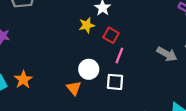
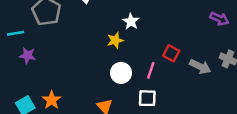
red square: (111, 35) -> (171, 53), moved
white circle: (89, 69) -> (121, 73), moved

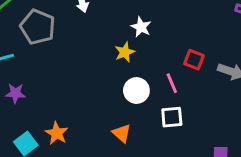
purple star: (28, 55) -> (15, 93), moved
pink line: (151, 70) -> (172, 83), turned -35

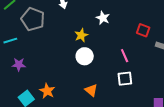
yellow star: (125, 52) -> (81, 35), moved
red square: (194, 60) -> (143, 30), moved
white circle: (136, 90) -> (85, 56), moved

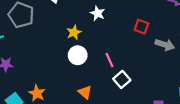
pink line: (125, 56) -> (109, 60), moved
white square: (125, 79) -> (122, 79), turned -35

